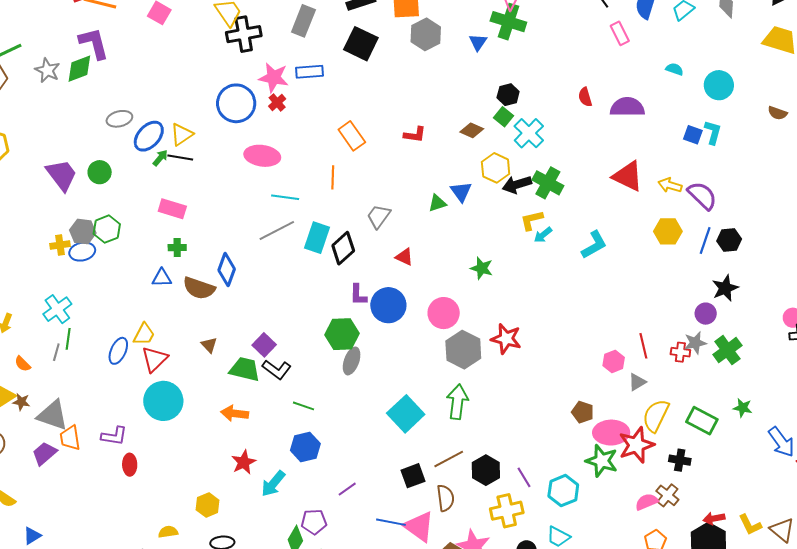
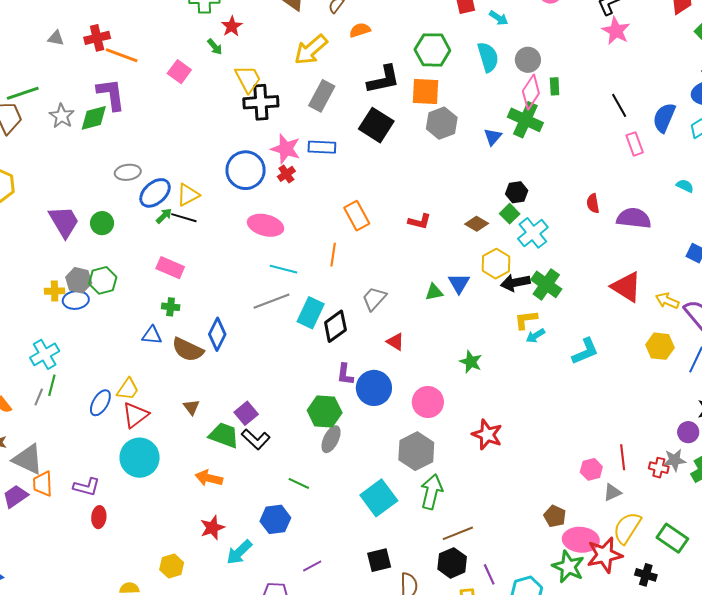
gray hexagon: (463, 350) -> (416, 451), moved
green line: (303, 406) -> (299, 483), moved
brown line: (449, 459) -> (458, 533), moved

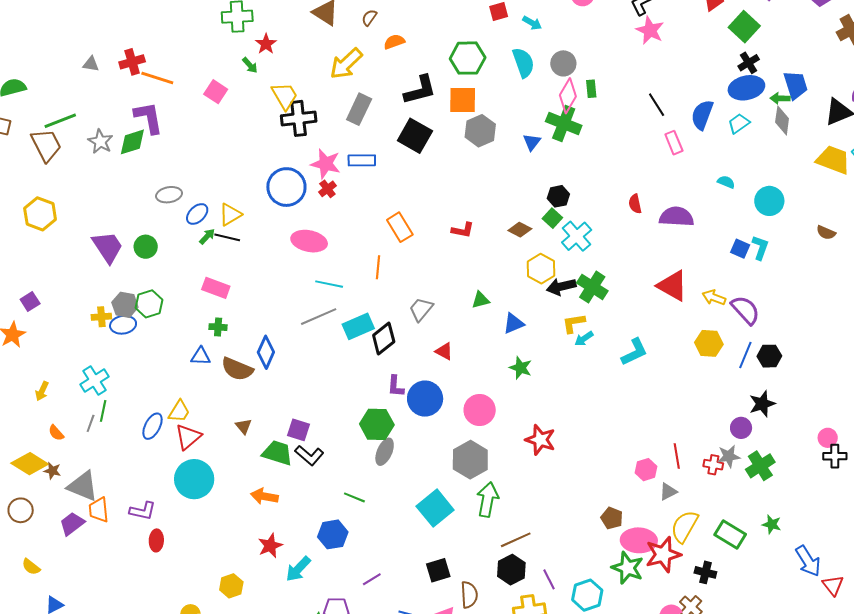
blue ellipse: (155, 193) -> (197, 214), size x0.7
blue triangle: (459, 283) -> (514, 323), moved, turned 40
cyan rectangle: (311, 313) -> (358, 326), turned 44
purple square: (246, 413) -> (298, 430), turned -30

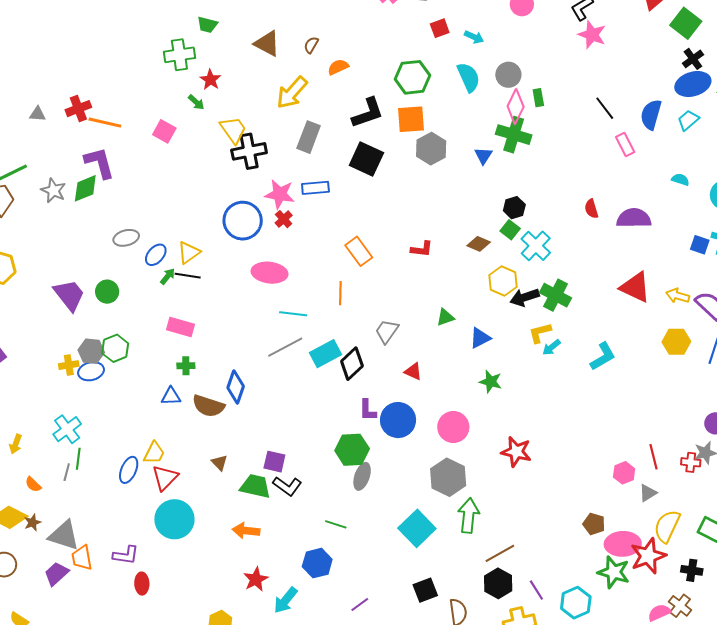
brown star: (52, 471) -> (33, 522), turned -30

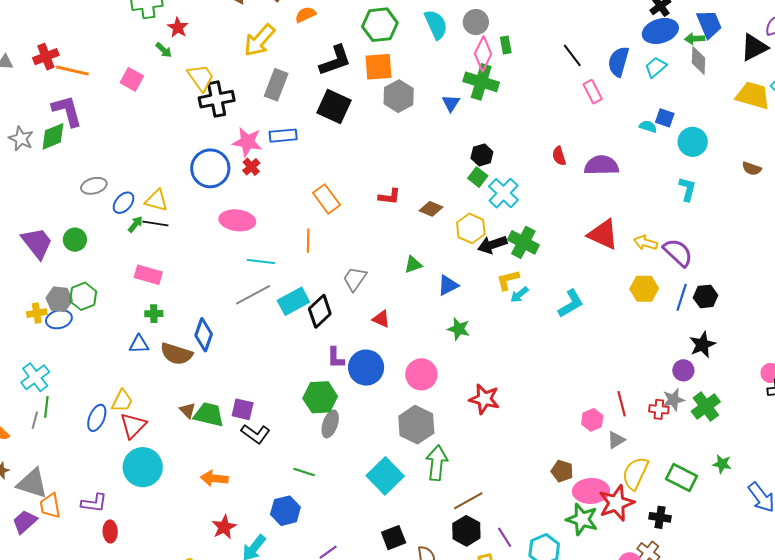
brown diamond: (479, 244) -> (431, 209), moved
blue square: (700, 245) -> (665, 118), moved
yellow triangle: (189, 253) -> (156, 200), turned 50
green trapezoid: (255, 486) -> (209, 415), moved

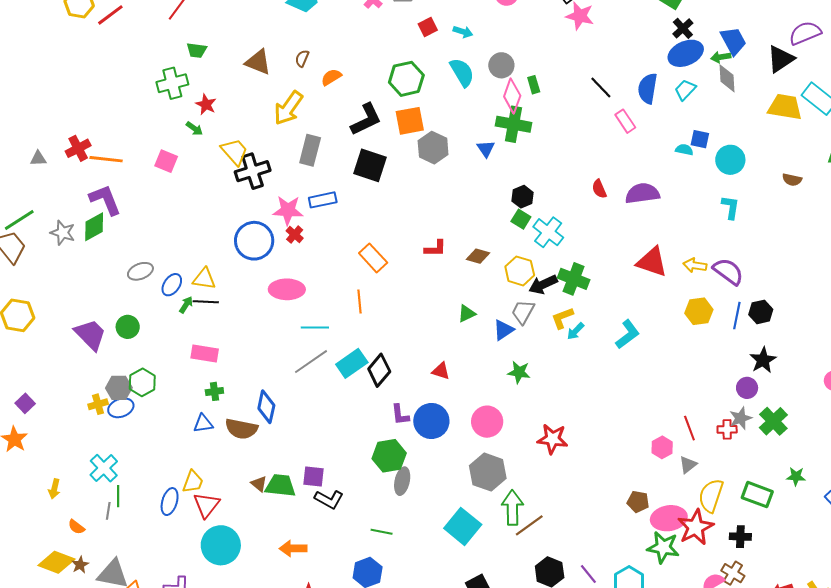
gray trapezoid: (355, 279) -> (523, 312), moved
brown line: (468, 501) -> (529, 525), moved

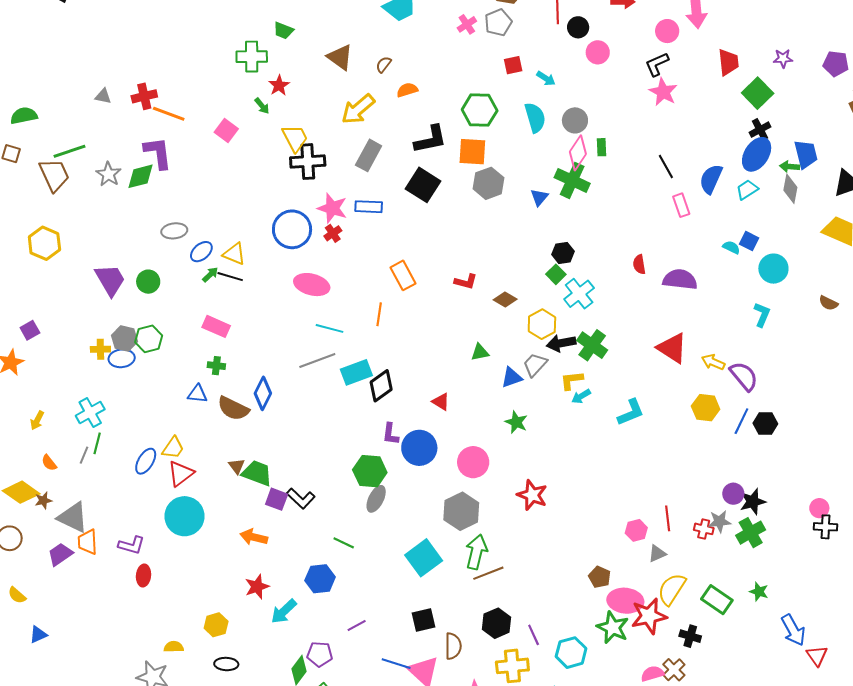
blue ellipse: (686, 53) -> (757, 154), turned -48
black star: (763, 360) -> (753, 502), moved
purple square: (313, 476) -> (277, 499), moved

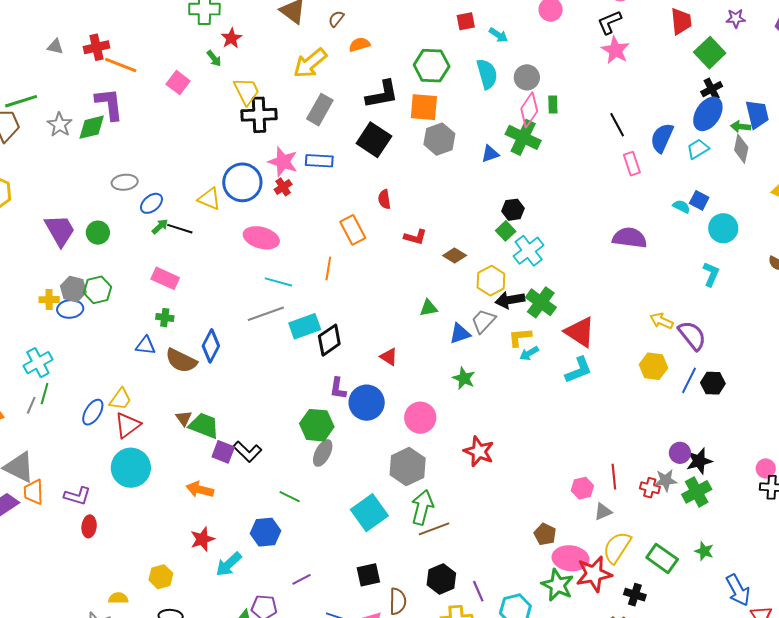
blue triangle: (539, 197) -> (490, 154), turned 30
yellow triangle: (234, 254) -> (209, 199), moved
red semicircle: (639, 264) -> (384, 199), moved
red triangle: (672, 348) -> (580, 332), moved

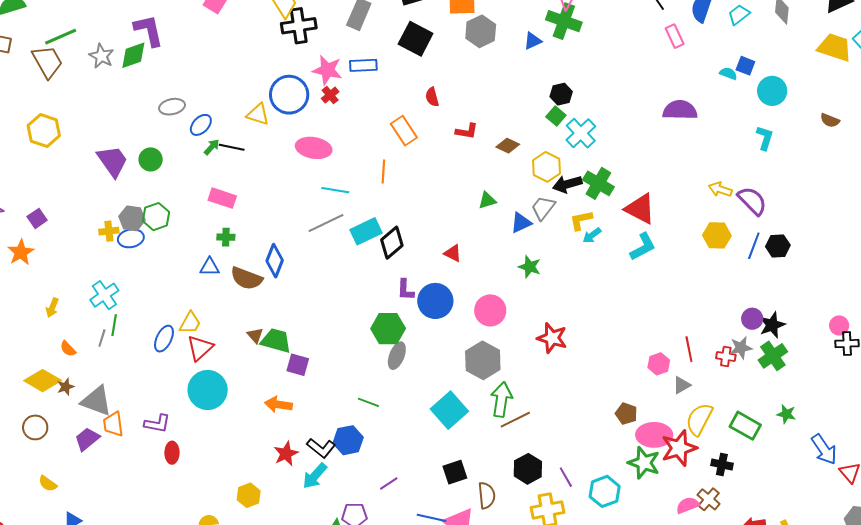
black L-shape: (247, 452) -> (321, 448), moved

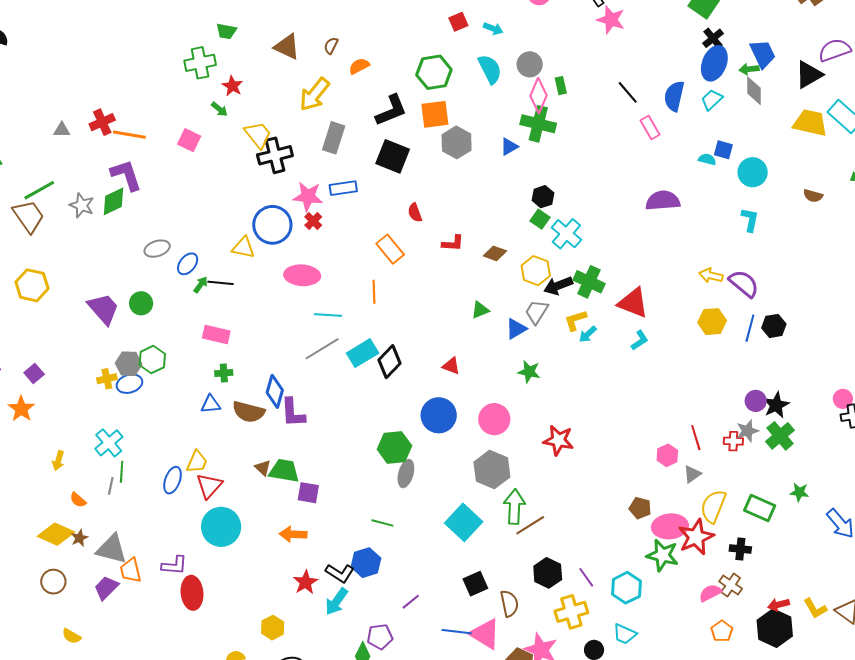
cyan L-shape: (643, 247) -> (640, 340), size x0.7
purple L-shape: (405, 290) -> (293, 413), moved, size x1.4
red ellipse: (172, 453) -> (192, 593), size x1.5

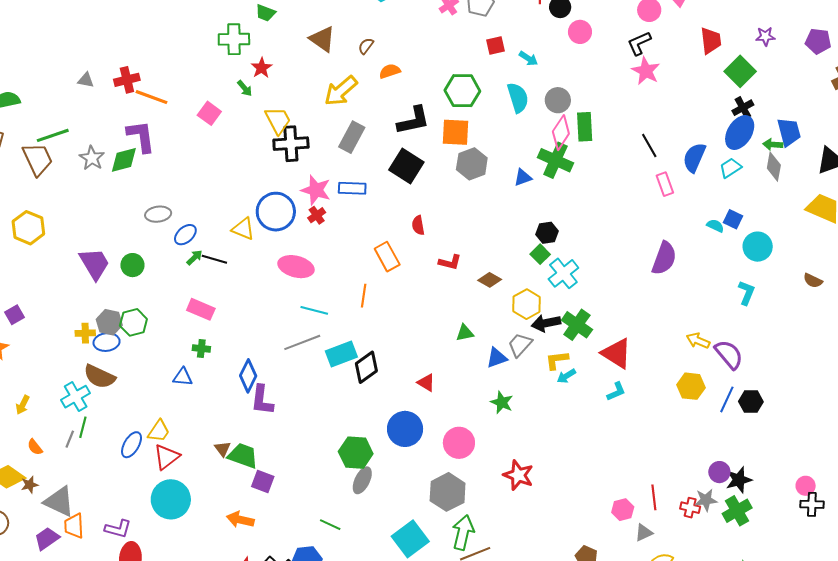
green rectangle: (561, 86) -> (585, 127), size x1.6
purple semicircle: (663, 201) -> (664, 258), turned 104
brown semicircle: (249, 412) -> (99, 377), moved

